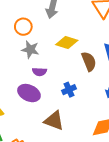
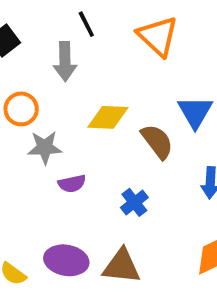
purple ellipse: (29, 93) -> (66, 260), moved

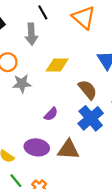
brown semicircle: (157, 141) -> (88, 90), moved
purple semicircle: (72, 184) -> (51, 114), moved, turned -32
blue cross: (134, 202) -> (91, 118), moved, size x1.6

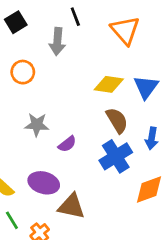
yellow diamond: (57, 65) -> (109, 84), moved
gray star: (22, 84) -> (37, 125), moved
brown triangle: (68, 150) -> (71, 206), moved

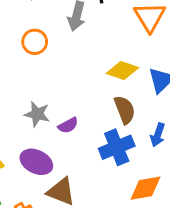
gray star: (37, 125) -> (37, 114), moved

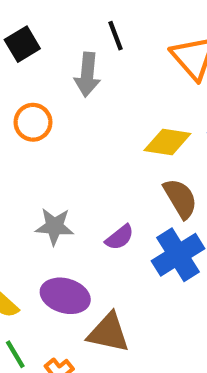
purple semicircle: (68, 125) -> (120, 237), moved

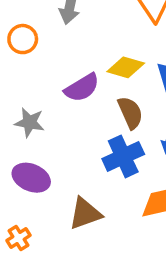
purple semicircle: (120, 237) -> (82, 88), moved, size x1.5
brown triangle: (109, 333) -> (85, 214), moved, turned -39

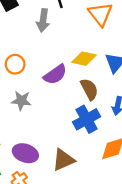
orange circle: (23, 39) -> (15, 64), moved
purple ellipse: (31, 178) -> (25, 153), moved

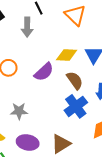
gray star: (21, 101) -> (19, 111), moved

